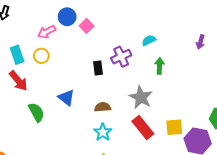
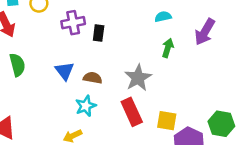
purple arrow: (200, 42) -> (205, 32), moved, size x1.6
purple cross: (121, 57) -> (73, 23), moved
blue triangle: (66, 98) -> (65, 71), moved

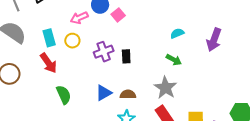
green arrow: (168, 48) -> (174, 60), moved, turned 112
blue triangle: (65, 71) -> (104, 93), turned 48

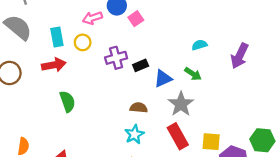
black rectangle: (126, 56) -> (141, 65), turned 64
red arrow: (48, 63) -> (54, 65), turned -70
blue triangle: (104, 93) -> (163, 79), moved

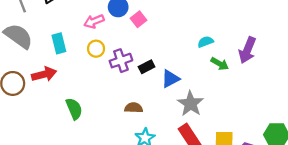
yellow circle: (83, 42) -> (96, 49), moved
red arrow: (54, 65) -> (44, 74), moved
green arrow: (193, 74) -> (220, 64), moved
brown semicircle: (139, 108) -> (134, 108), moved

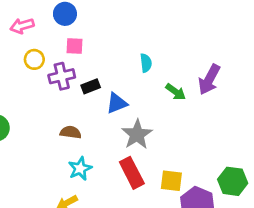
pink square: (139, 19) -> (75, 46), moved, turned 35
pink arrow: (94, 21) -> (22, 26), moved
cyan semicircle: (205, 42) -> (146, 63), moved, turned 98

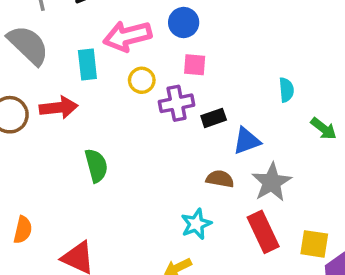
pink arrow: (22, 26) -> (127, 36), size x1.5
brown semicircle: (71, 132) -> (220, 179), moved

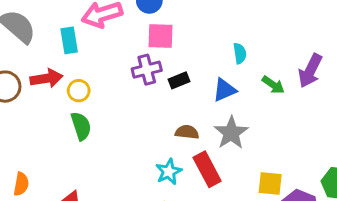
pink square: (195, 65) -> (161, 36), size x1.4
yellow circle: (142, 80) -> (79, 91), moved
blue triangle: (247, 141) -> (225, 90), moved
red rectangle: (263, 232) -> (207, 169), moved

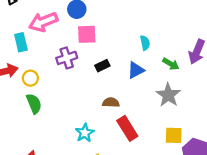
purple cross: (147, 70) -> (67, 58), moved
gray star: (231, 133) -> (168, 95), moved
cyan star: (169, 172) -> (85, 133), moved

